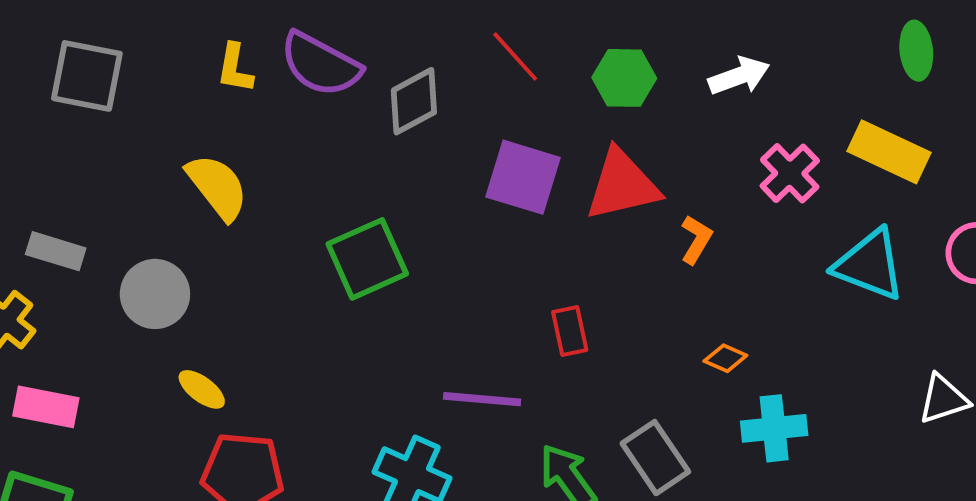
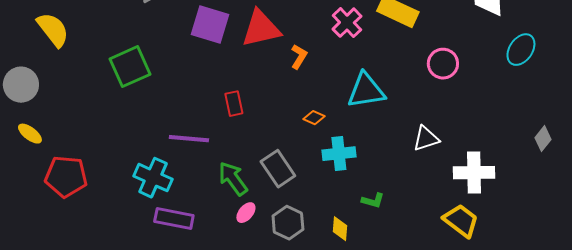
cyan triangle: (870, 265) -> (366, 91), moved, turned -30
yellow ellipse: (202, 389) -> (30, 134), moved

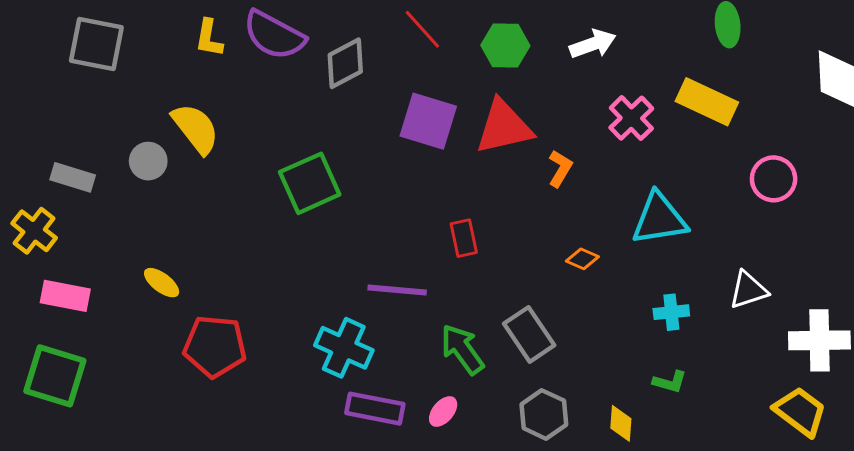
gray circle: (21, 85) -> (148, 161), moved, size x0.7
cyan cross: (339, 154) -> (671, 312), moved, size x0.7
pink ellipse: (246, 213) -> (443, 412), moved

